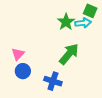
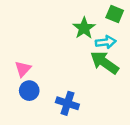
cyan arrow: (83, 23) -> (106, 42), moved
green arrow: (69, 54) -> (104, 62), moved, turned -95

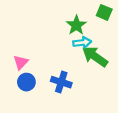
cyan arrow: (106, 42) -> (82, 43), moved
blue cross: (67, 103) -> (61, 82), moved

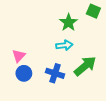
cyan arrow: (82, 43) -> (64, 45), moved
green arrow: (95, 56) -> (85, 66), moved, turned 105

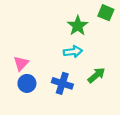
green arrow: (85, 66) -> (96, 75), size x0.7

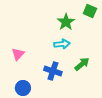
blue circle: (27, 83) -> (23, 88), moved

